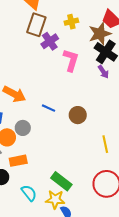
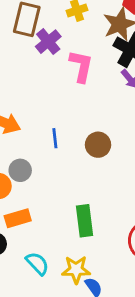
blue line: (48, 108) -> (55, 138), turned 64
green rectangle: (61, 181) -> (84, 221), moved, turned 50

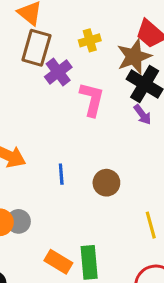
gray circle: (20, 170) -> (19, 221), moved
orange rectangle: (18, 218) -> (58, 262), moved, turned 45

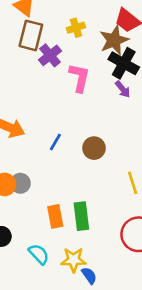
blue line: (61, 174) -> (55, 142), turned 36
orange rectangle: (58, 262) -> (55, 216), turned 50

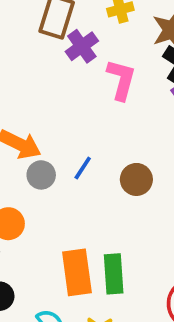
gray circle: (20, 183) -> (41, 175), moved
orange rectangle: (55, 216) -> (77, 272), size x1.4

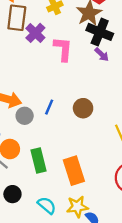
orange rectangle: (77, 272) -> (74, 171), moved
green rectangle: (114, 274) -> (38, 160), moved

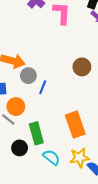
blue line: (49, 107) -> (43, 87), moved
green rectangle: (38, 160) -> (36, 133), moved

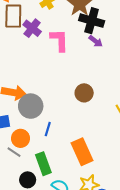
gray circle: (28, 76) -> (31, 106), size x1.5
blue line: (43, 87) -> (48, 129), moved

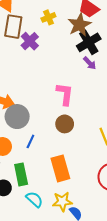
black cross: (92, 21) -> (89, 42), turned 35
pink L-shape: (59, 40) -> (65, 94), moved
brown circle: (84, 93) -> (65, 124), moved

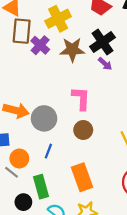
yellow cross: (48, 17) -> (58, 19), size x1.6
brown star: (79, 25) -> (72, 50), moved, turned 30
gray circle: (17, 117) -> (44, 118), moved

